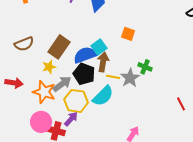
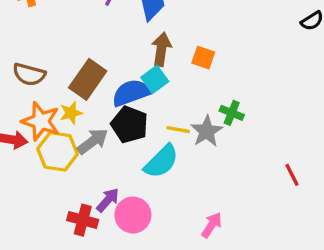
brown semicircle: (24, 44) -> (29, 74), turned 36
brown arrow: (103, 62) -> (161, 49), moved
orange star: (44, 92) -> (41, 121), moved
yellow hexagon: (76, 101) -> (58, 151), moved
pink circle: (41, 122) -> (133, 215), moved

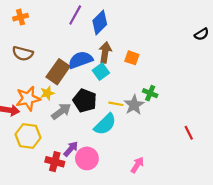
brown semicircle: (29, 74) -> (23, 53), moved
blue semicircle: (131, 93) -> (80, 60), moved
orange star: (41, 121) -> (28, 98), turned -30
yellow hexagon: (58, 151) -> (28, 136), moved

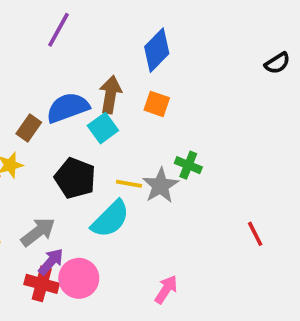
blue diamond: (100, 22) -> (157, 50), moved
brown rectangle: (58, 72) -> (29, 128), size x0.6
gray arrow: (61, 111) -> (38, 232), moved
red cross: (55, 162) -> (42, 284), moved

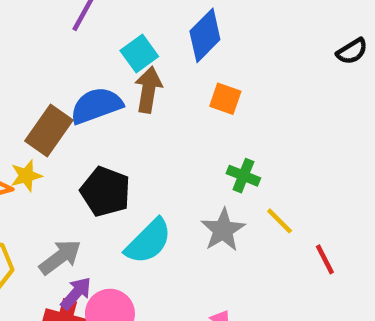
orange square: (157, 104) -> (225, 99), moved
brown rectangle: (29, 128) -> (49, 130), size x1.5
cyan square: (103, 128) -> (139, 54), moved
yellow line: (129, 184) -> (280, 221), moved, turned 35
gray star: (160, 186) -> (223, 230), moved

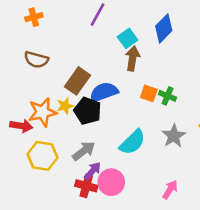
orange square: (225, 99) -> (149, 93), moved
blue semicircle: (96, 106) -> (104, 92), moved
green cross: (243, 176) -> (168, 96), moved
black pentagon: (105, 192) -> (88, 111), moved

